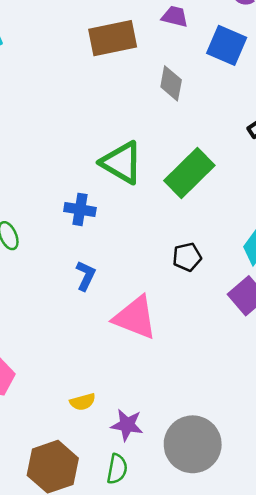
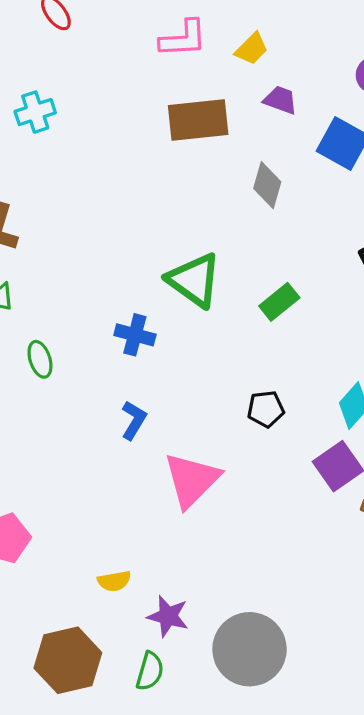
green rectangle: (189, 173) -> (279, 302), size x0.6
pink triangle: (135, 318) -> (192, 480), turned 48

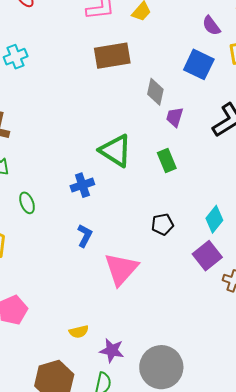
purple trapezoid: (280, 100) -> (175, 117), moved, turned -90
green rectangle: (279, 302) -> (167, 160), turned -70
blue cross: (135, 335) -> (82, 185), turned -30

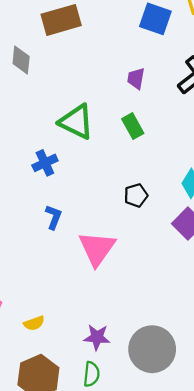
gray diamond: (155, 92) -> (21, 60), moved
yellow semicircle: (79, 332) -> (34, 323), moved

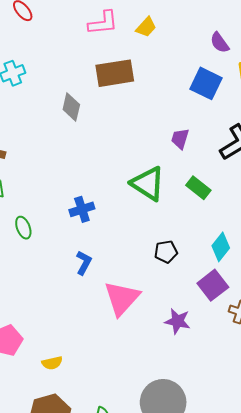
green triangle: (76, 122) -> (148, 184), moved
green rectangle: (133, 126) -> (198, 188), moved, turned -30
purple star: (97, 337) -> (177, 321), moved

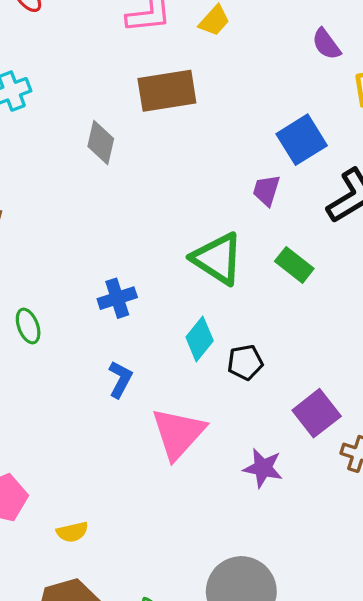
blue square: (206, 83) -> (302, 140), moved, turned 32
cyan diamond: (221, 247) -> (200, 339), moved

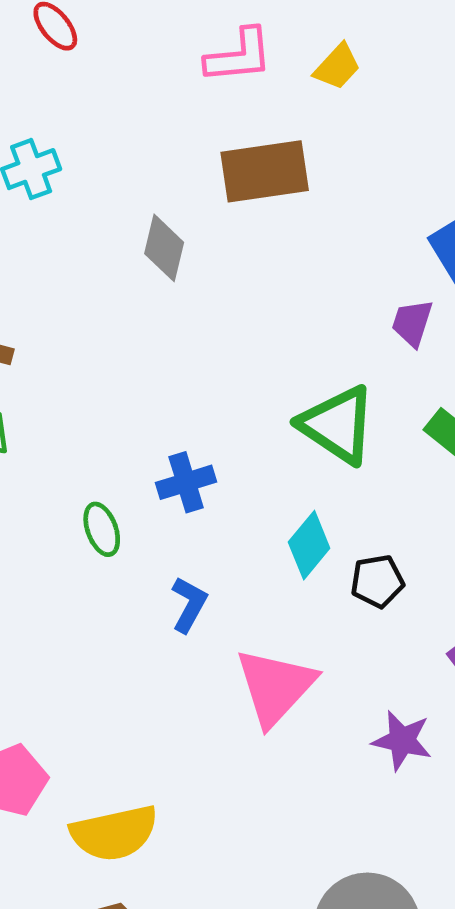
green ellipse: (28, 326) -> (102, 529), moved
yellow semicircle: (72, 532) -> (114, 833), size x1.8

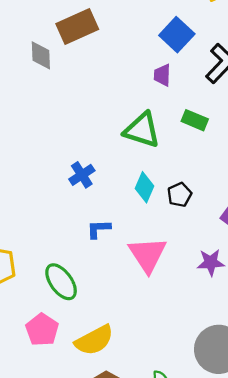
gray diamond: (164, 248) -> (41, 55), moved
green ellipse: (102, 529) -> (61, 282), moved, size x1.6
blue L-shape: (189, 604) -> (99, 229), turned -105

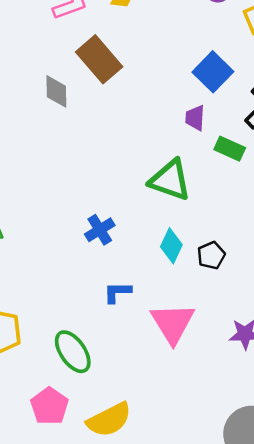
brown rectangle: (77, 26) -> (99, 59), turned 72
green rectangle: (195, 120) -> (230, 149), moved

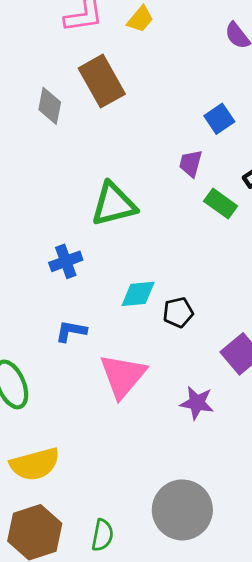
blue square: (213, 72) -> (219, 119), size x0.7
green triangle: (170, 180) -> (114, 204), moved, turned -45
cyan diamond: (171, 246) -> (138, 294), turned 48

